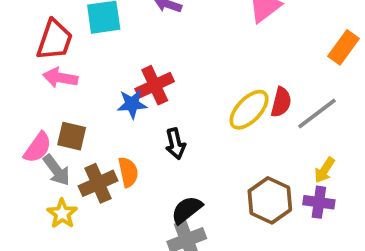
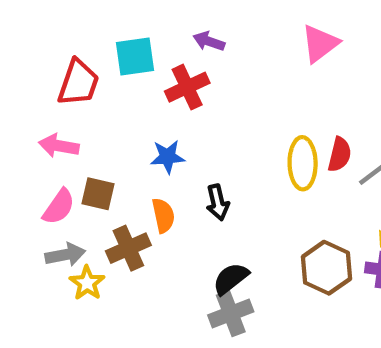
pink arrow: (60, 78) -> (59, 146), moved
red cross: (155, 85) -> (187, 87), moved
yellow ellipse: (249, 110) -> (303, 163), turned -45
gray arrow: (56, 170) -> (65, 255), moved, turned -64
orange semicircle: (128, 172) -> (163, 215), moved

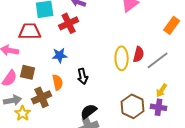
red trapezoid: (78, 83) -> (30, 31), moved, turned -110

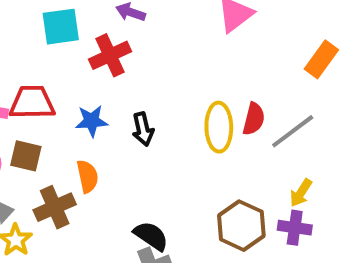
red trapezoid: (30, 31) -> (32, 102), moved
black arrow: (83, 76) -> (143, 129), moved
black semicircle: (89, 111) -> (151, 236), turned 72

